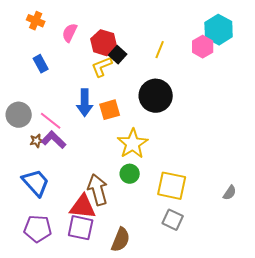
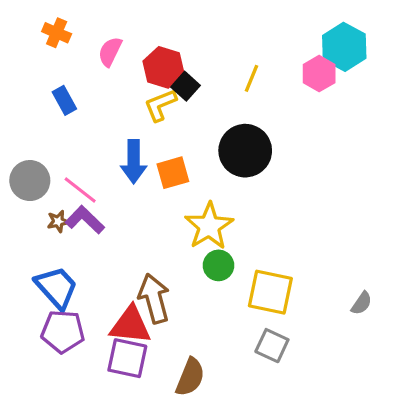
green circle: (130, 174) -> (218, 265), moved
purple pentagon: (38, 229) -> (63, 331), moved

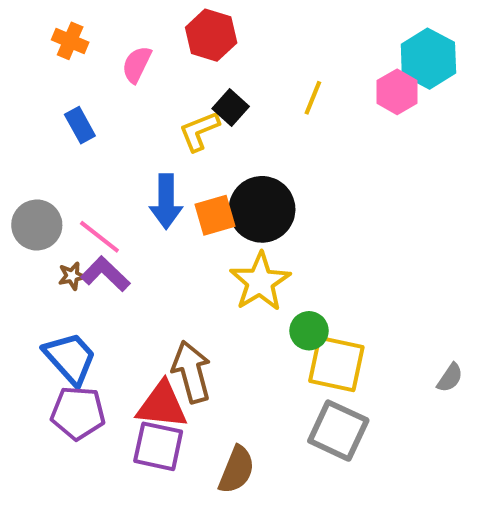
red hexagon: (163, 67) -> (211, 35), moved
black circle: (245, 151) -> (262, 209), moved
green circle: (218, 265) -> (309, 331), moved
gray square: (272, 346) -> (338, 431), size x1.4

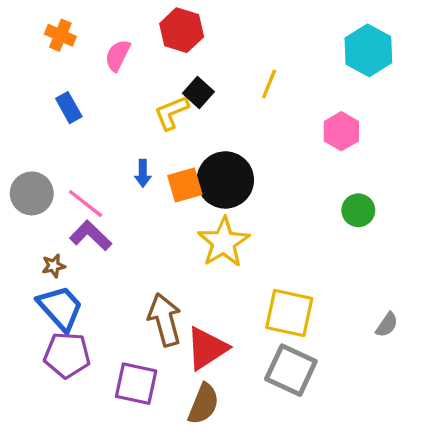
pink hexagon: (397, 92) -> (341, 131), moved
blue arrow: (166, 202) -> (143, 173), size x0.6
brown star: (72, 276) -> (54, 266), moved
green circle: (309, 331) -> (358, 210), moved
red triangle: (162, 405) -> (207, 348), moved, turned -39

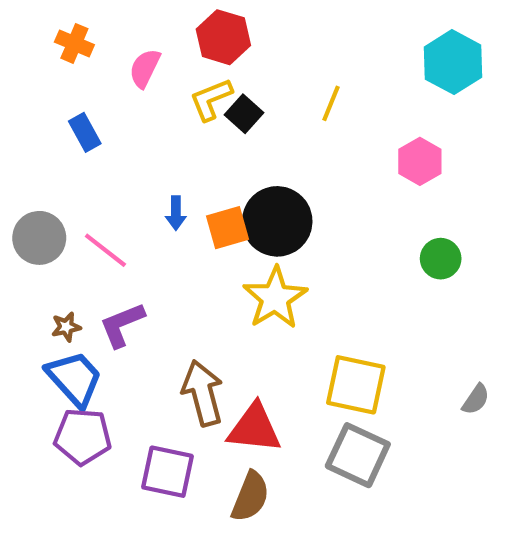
yellow L-shape: (171, 113) -> (211, 99), moved
purple L-shape: (91, 236) -> (122, 325), moved, turned -66
red triangle: (207, 348) -> (254, 428), turned 39

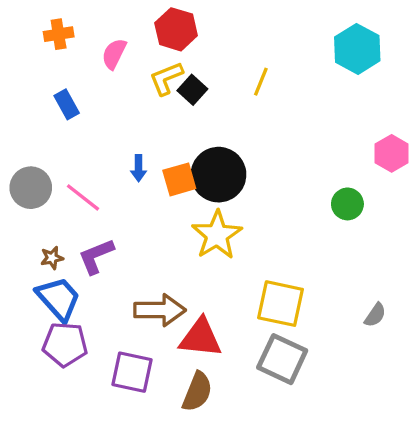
orange cross: (74, 43) -> (59, 34), turned -32
pink hexagon: (420, 161) -> (392, 153), moved
brown arrow: (203, 393) -> (160, 310), turned 105

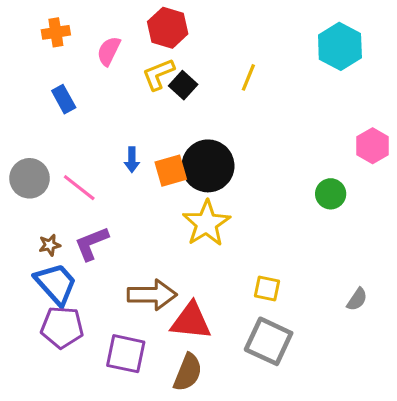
yellow square: (281, 304) -> (267, 289), size x0.6

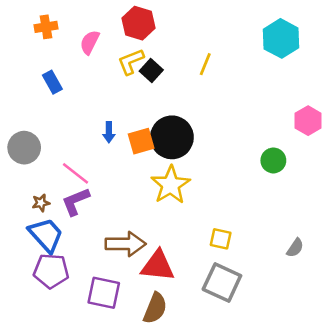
pink line: (79, 188) -> (76, 173), moved

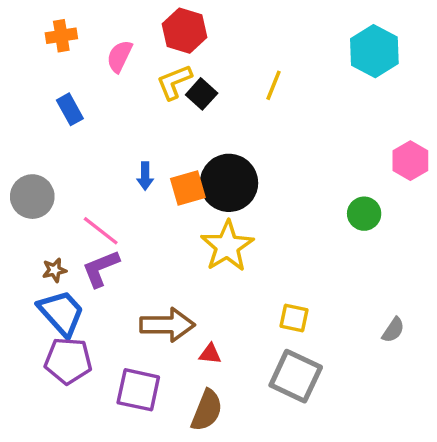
red triangle: (158, 266) -> (210, 354), size x0.5

